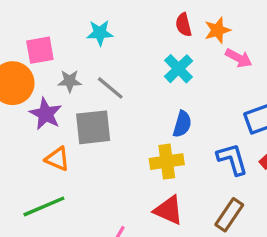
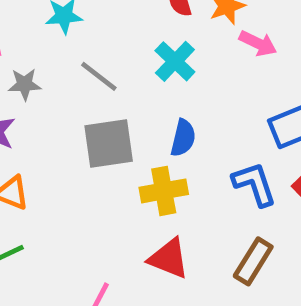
gray line: (110, 88) -> (99, 76), moved
gray square: (93, 127) -> (109, 144), moved

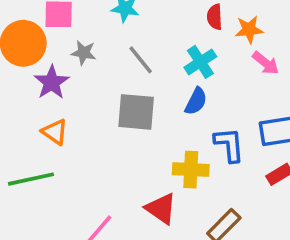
blue semicircle: (183, 138) -> (196, 101), moved
blue L-shape: (254, 184) -> (229, 145), moved
yellow cross: (164, 191) -> (191, 170), moved

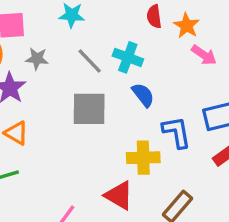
orange star: (249, 30) -> (186, 26), turned -30
cyan cross: (200, 62) -> (128, 57), moved, turned -32
blue semicircle: (196, 101) -> (143, 95), turned -60

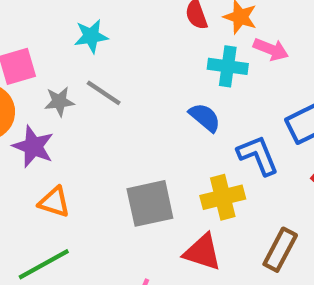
cyan cross: (128, 57) -> (228, 66), moved
gray line: (90, 61) -> (104, 93), moved
gray square: (89, 109) -> (150, 203), moved

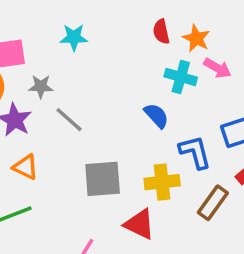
gray line: (104, 93) -> (69, 120), moved
brown rectangle: (280, 250) -> (213, 203), moved

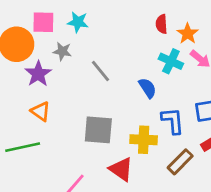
cyan star: (74, 37) -> (78, 22), moved
gray line: (69, 120) -> (101, 71), moved

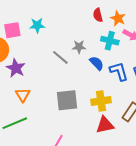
gray star: (62, 51) -> (79, 47), moved
orange triangle: (41, 111) -> (23, 95), turned 35
blue L-shape: (173, 121) -> (119, 71), moved
red triangle: (121, 169) -> (105, 125), moved, turned -36

